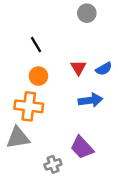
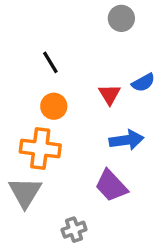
blue semicircle: (104, 69) -> (143, 83), moved
gray triangle: (18, 138) -> (25, 192), turned -50
purple trapezoid: (82, 147) -> (111, 186), moved

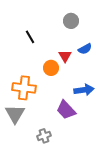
gray circle: (121, 18) -> (71, 21), moved
orange circle: (54, 106) -> (51, 68), moved
blue arrow: (126, 140) -> (84, 90), moved

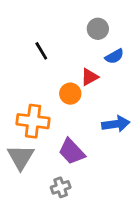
blue semicircle: (85, 49) -> (114, 56), moved
red triangle: (65, 56) -> (90, 77), turned 32
purple trapezoid: (66, 110) -> (72, 152), moved

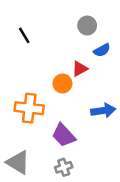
black line: (41, 51) -> (24, 35), moved
gray triangle: (21, 157) -> (18, 162), moved, turned -30
gray cross: (61, 187) -> (64, 167), moved

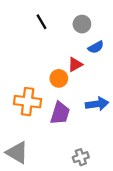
black line: (24, 35) -> (41, 22), moved
purple trapezoid: (64, 135) -> (60, 113), moved, turned -120
gray cross: (64, 167) -> (81, 157), moved

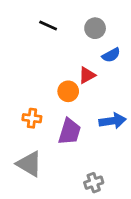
black line: (41, 22) -> (48, 26), turned -35
orange cross: (28, 102) -> (32, 118), size x0.6
gray triangle: (17, 153) -> (29, 164), moved

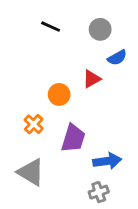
orange circle: (68, 91) -> (59, 94), moved
orange cross: (32, 118) -> (34, 124), turned 36
blue arrow: (112, 121) -> (107, 161), moved

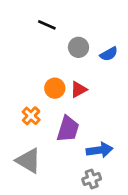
gray circle: (100, 29) -> (78, 47), moved
red triangle: (92, 79) -> (78, 89), moved

